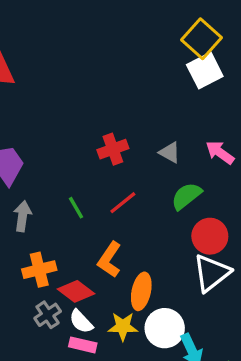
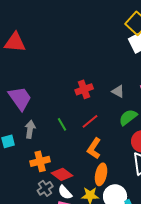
orange L-shape: (109, 260) -> (94, 148), moved

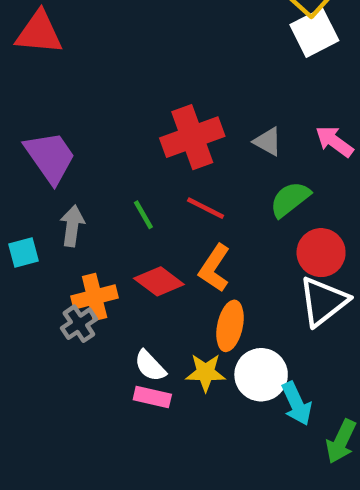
red cross: (84, 89) -> (192, 137), size x1.5
red line: (90, 121) -> (206, 208), turned 66
red diamond: (62, 174) -> (159, 281), moved
gray cross: (45, 188) -> (79, 324), moved

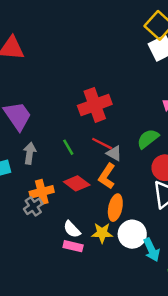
gray triangle: (268, 142) -> (114, 153), moved

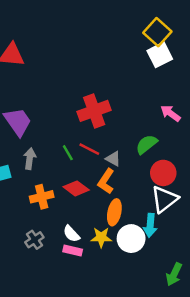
red line: (102, 144) -> (89, 149), moved
gray cross: (33, 206) -> (34, 240), moved
cyan arrow: (152, 250) -> (150, 225), moved, turned 30

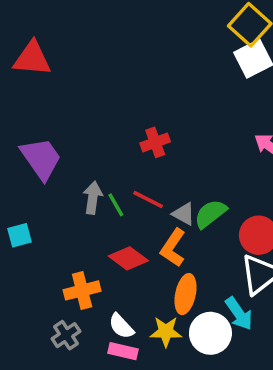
red cross: (94, 111) -> (155, 142), size x0.6
green semicircle: (147, 144) -> (210, 214), moved
gray arrow: (30, 159) -> (93, 198), moved
orange cross: (42, 197) -> (82, 290), moved
cyan arrow: (150, 225) -> (239, 314), turned -40

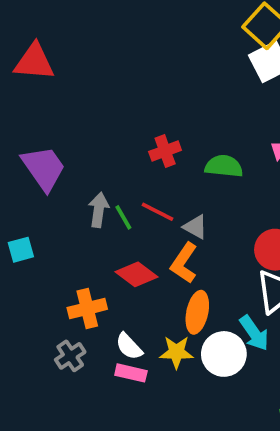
green semicircle: (210, 214) -> (224, 166), moved, turned 44

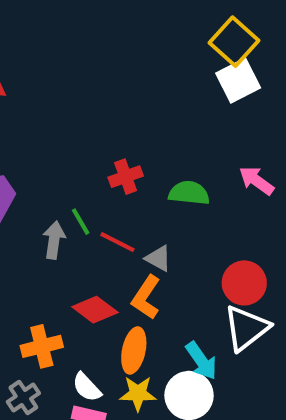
green line: (123, 217) -> (81, 222), moved
orange ellipse: (197, 312) -> (134, 350), moved
cyan arrow: (254, 333) -> (201, 361), moved

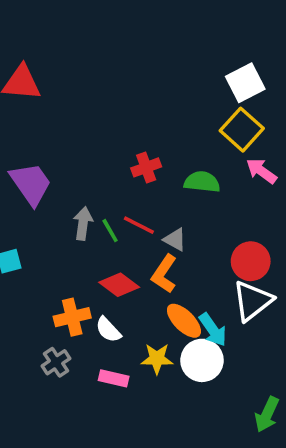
yellow square: (234, 42) -> (242, 130), moved
green line: (81, 222) -> (110, 231), moved
orange ellipse: (134, 350) -> (184, 321), moved, turned -57
white semicircle: (87, 387) -> (108, 330), moved

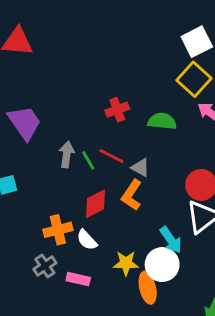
red diamond: (119, 285) -> (96, 204), turned -64
orange ellipse: (184, 321) -> (148, 288), moved, turned 32
pink rectangle: (114, 378) -> (78, 279), moved

